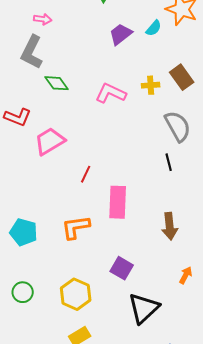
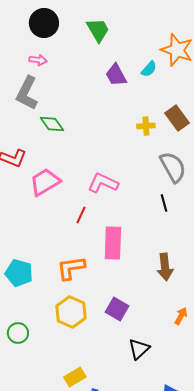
purple trapezoid: (121, 34) -> (116, 75), turned -80
pink L-shape: (111, 93) -> (103, 183), moved
yellow hexagon: (76, 294) -> (71, 312), moved
black triangle: (144, 308) -> (139, 349), size x0.7

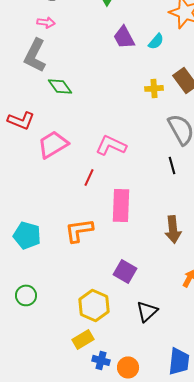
cyan semicircle: (149, 69) -> (156, 41), moved
yellow hexagon: (71, 312) -> (94, 305), moved

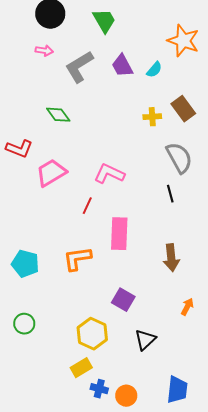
gray L-shape: (35, 55) -> (79, 67), moved, turned 32

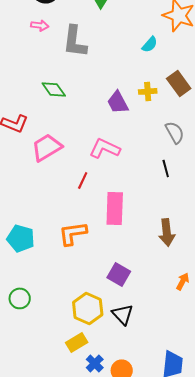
purple trapezoid: (122, 66) -> (118, 102), moved
gray L-shape: (79, 67) -> (75, 41), turned -52
gray semicircle: (179, 158) -> (175, 132), size x0.7
black triangle: (145, 340) -> (123, 314), moved, turned -30
blue cross: (99, 389) -> (95, 363), turned 30

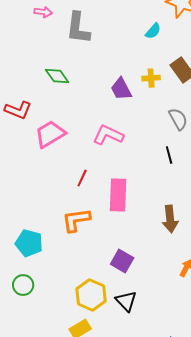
red line: (83, 180) -> (82, 178), moved
cyan pentagon: (21, 238) -> (29, 243), moved

